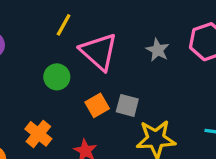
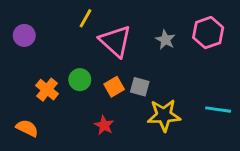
green circle: (57, 77) -> (80, 80), moved
orange cross: (38, 134) -> (47, 90), moved

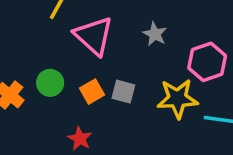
pink hexagon: (208, 33) -> (207, 62), moved
yellow star: (164, 115) -> (177, 99), moved

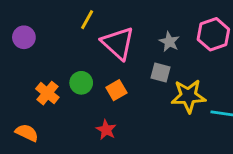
pink hexagon: (207, 62) -> (213, 34), moved
gray square: (123, 92) -> (161, 73), moved

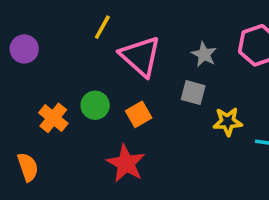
yellow star: (188, 96) -> (228, 122), size x0.7
red star: (106, 130) -> (126, 163), size x1.5
orange semicircle: (27, 133) -> (28, 167), turned 45

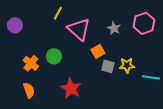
gray square: (193, 93) -> (108, 66), moved
orange square: (139, 114) -> (98, 51), moved
orange semicircle: (28, 167) -> (29, 90), moved

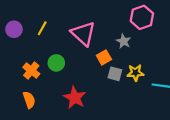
yellow line: (58, 13) -> (42, 28), moved
pink hexagon: (144, 23) -> (142, 17), moved
gray star: (114, 28) -> (124, 41), moved

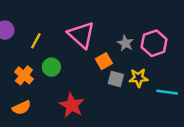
pink hexagon: (142, 17) -> (154, 43), moved
yellow line: (42, 28) -> (36, 41), moved
orange semicircle: (29, 100) -> (22, 108), turned 84

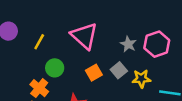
orange square: (104, 61) -> (94, 73), moved
orange cross: (24, 75) -> (39, 88), moved
gray square: (116, 79) -> (119, 70), moved, turned 35

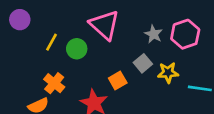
yellow line: (39, 42) -> (52, 42), moved
green circle: (55, 68) -> (77, 49), moved
orange square: (94, 73) -> (118, 81), moved

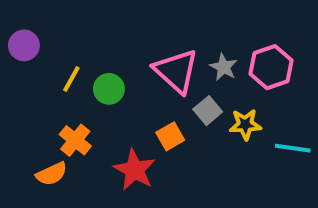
pink triangle: (104, 25) -> (176, 71), moved

